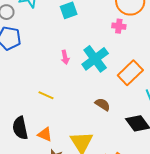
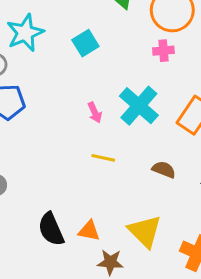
yellow line: (46, 95) -> (103, 158), moved

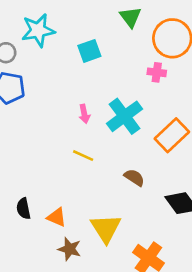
black semicircle: (51, 229) -> (23, 209), size x0.7

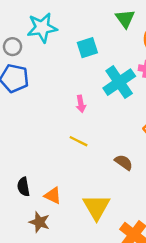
cyan cross: (125, 116) -> (119, 82), moved
brown star: (70, 249) -> (39, 222), moved

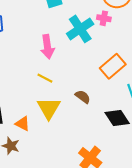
pink arrow: (81, 104) -> (47, 47), size x1.6
yellow triangle: (96, 207) -> (49, 108), moved

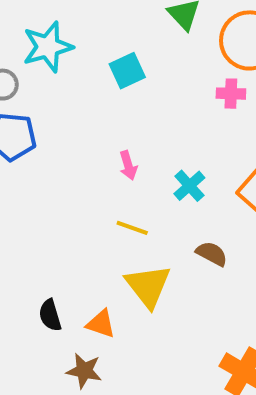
cyan cross: (80, 29) -> (189, 186), moved, size x0.6
pink arrow: (47, 47) -> (128, 165), size x0.6

